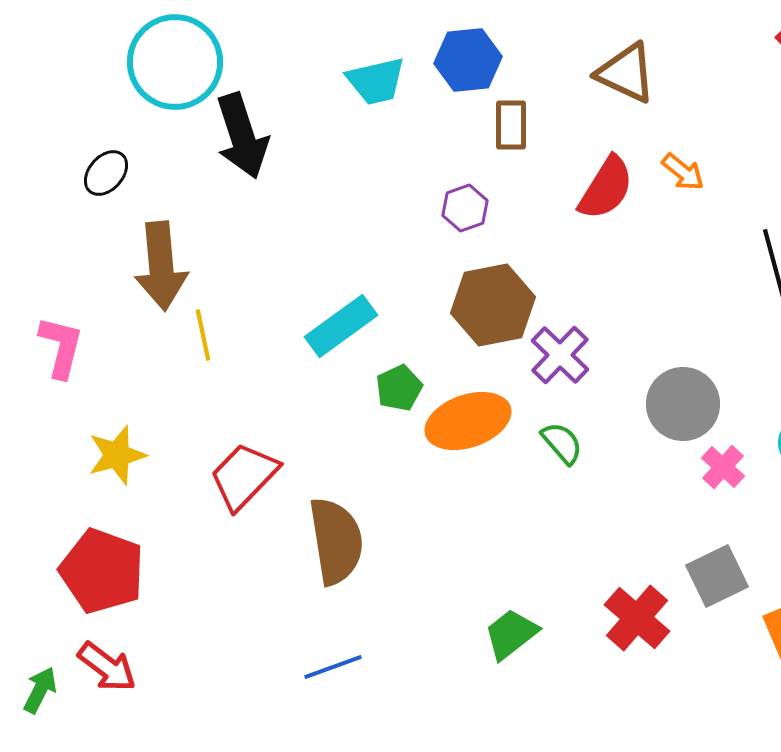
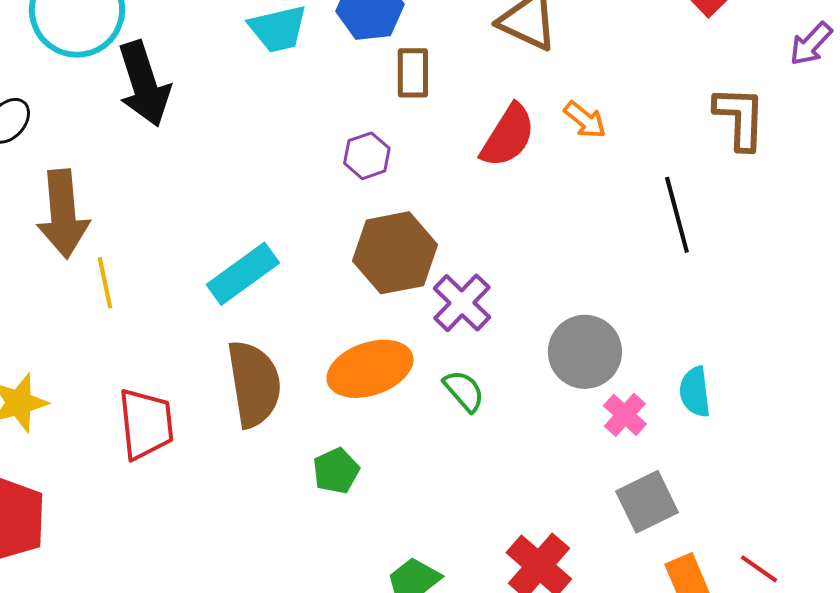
green pentagon: (399, 388) -> (336, 471), moved
red trapezoid: (244, 476) -> (146, 424), turned 130
brown semicircle: (336, 541) -> (254, 384), moved
gray square: (717, 576) -> (647, 502), moved

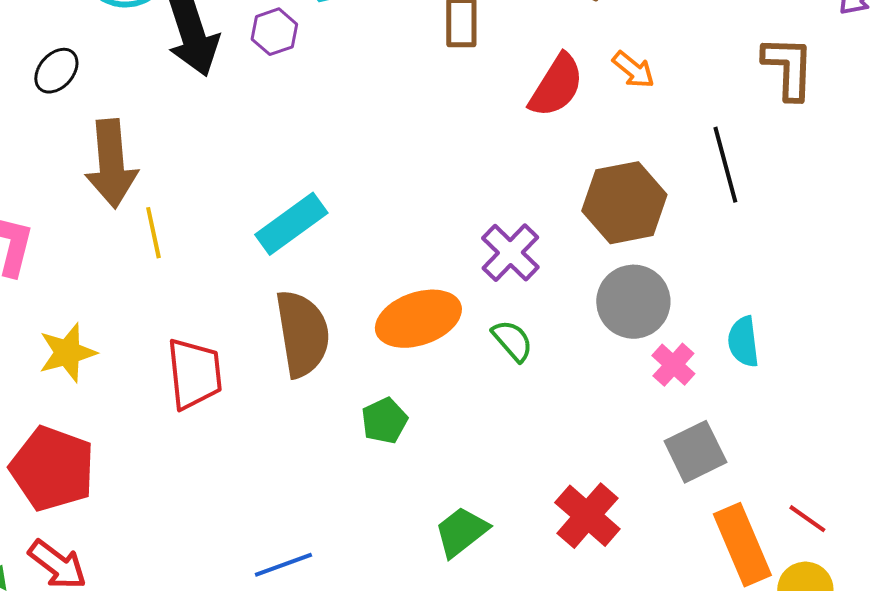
purple hexagon: (367, 156) -> (274, 32), moved
brown hexagon: (395, 253) -> (624, 203), moved

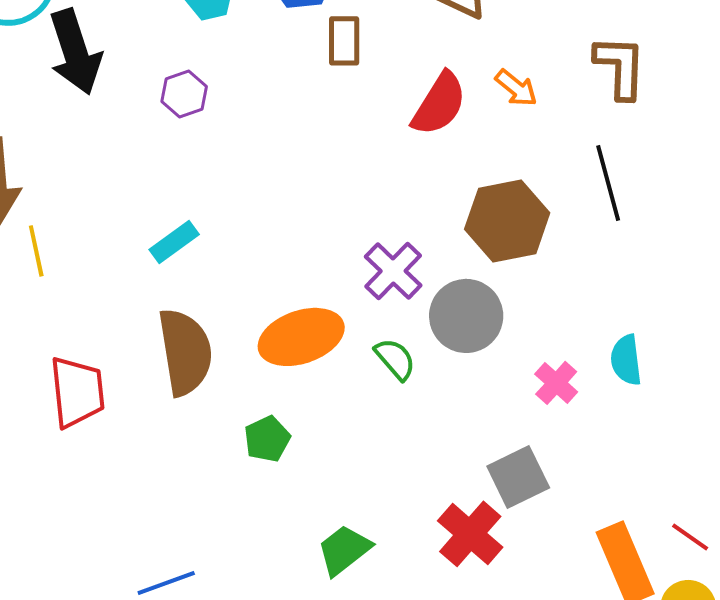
purple hexagon: (274, 32) -> (184, 94), moved
brown L-shape: (788, 68) -> (620, 67), moved
cyan rectangle: (291, 224) -> (174, 242), size x0.7
gray circle: (633, 302) -> (466, 316), moved
gray square: (695, 452) -> (518, 477), moved

